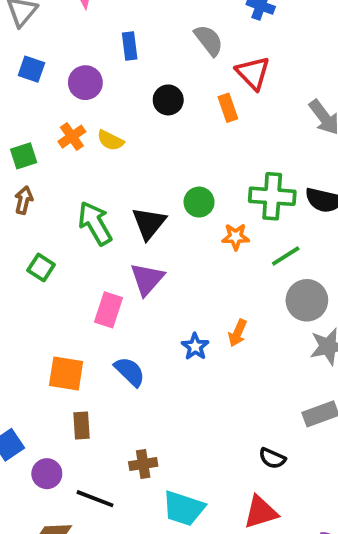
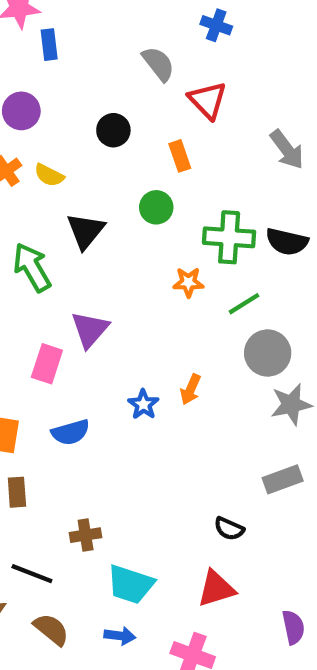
blue rectangle: (130, 46) -> (49, 45), moved
orange rectangle: (228, 108) -> (180, 156), moved
green circle: (199, 202) -> (156, 207), moved
black triangle: (149, 223) -> (86, 231), moved
blue semicircle: (130, 372) -> (71, 432), turned 120

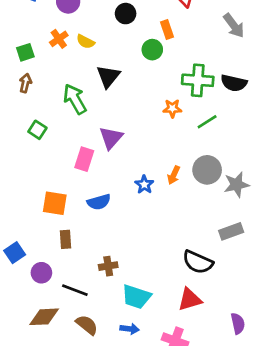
green circle: (156, 207) -> (152, 50), moved
gray circle: (268, 353) -> (207, 170), moved
black semicircle: (229, 529) -> (198, 262), size x1.6

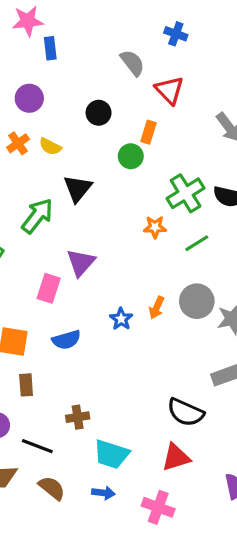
orange rectangle: (167, 30) -> (148, 132), turned 36
green cross: (198, 80) -> (186, 193), turned -36
green arrow: (75, 99) -> (37, 216), turned 68

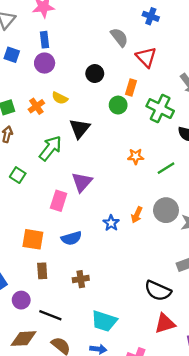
blue rectangle: (50, 48) -> (45, 40), moved
orange cross: (18, 143) -> (36, 106), moved
green cross: (186, 193) -> (160, 109), moved, turned -32
brown cross: (78, 417) -> (81, 279), moved
red triangle: (176, 457) -> (165, 323), moved

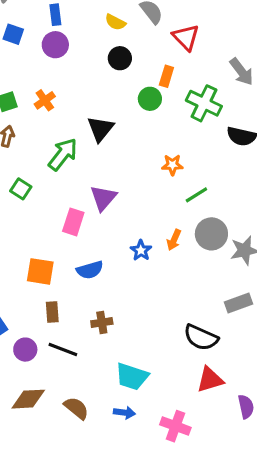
yellow semicircle: (60, 98) -> (115, 22), moved
green line: (166, 168) -> (196, 195), moved
black line: (50, 315) -> (63, 350), moved

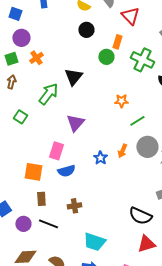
purple circle: (55, 45) -> (21, 38), moved
pink rectangle: (73, 222) -> (56, 151), moved

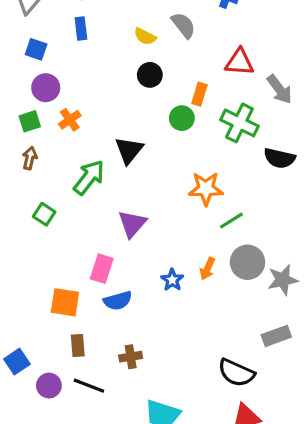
red triangle: (130, 16) -> (239, 62), moved, turned -42
orange star: (121, 101) -> (206, 189), size x1.5

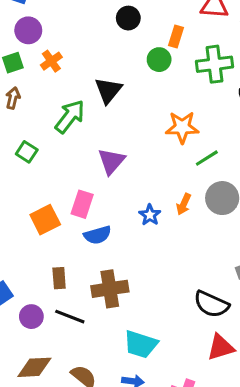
green cross: (239, 123) -> (214, 64), turned -33
orange square: (65, 302) -> (45, 220), moved, turned -36
brown cross: (131, 357) -> (110, 289), size x1.6

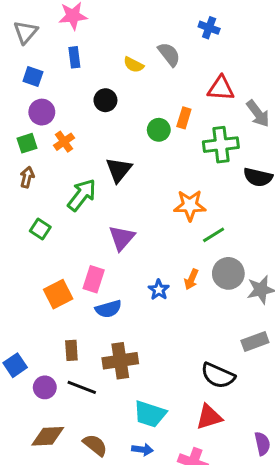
black circle: (128, 18) -> (105, 100), moved
green circle: (159, 60) -> (159, 130), moved
red triangle: (221, 347) -> (209, 417), moved

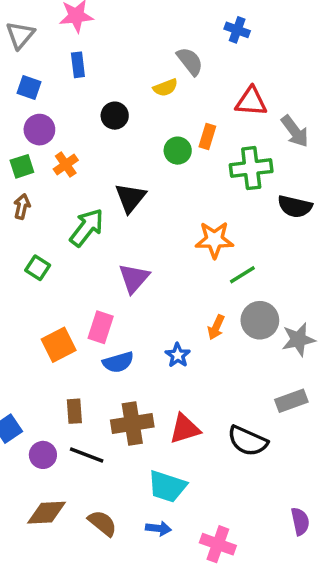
yellow semicircle: (134, 65) -> (165, 88), moved, turned -48
blue star: (159, 290) -> (178, 355), moved
red triangle: (209, 417) -> (185, 429), moved

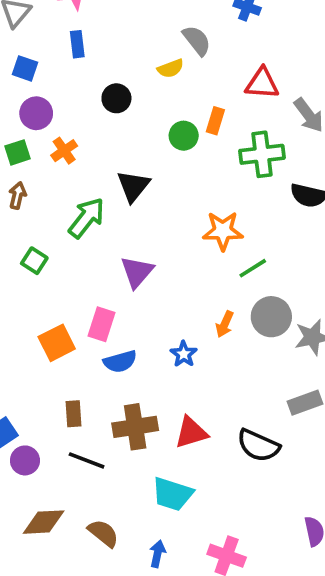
purple circle: (43, 455) -> (25, 460), moved
blue arrow: (158, 528) -> (157, 554), moved, turned -85

